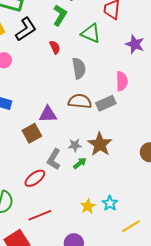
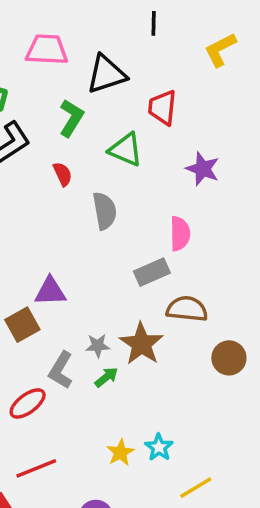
brown semicircle: (80, 101) -> (187, 309), moved

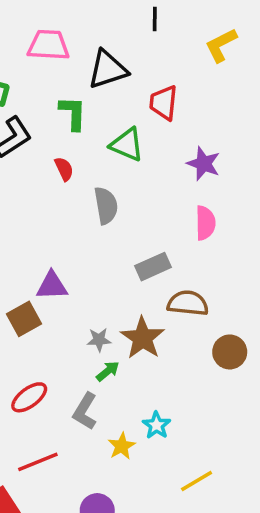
green L-shape: (71, 118) -> (73, 113), turned -30
pink semicircle: (180, 234) -> (205, 223), moved
gray L-shape: (61, 370) -> (85, 411), moved
cyan star: (159, 447) -> (156, 425), moved

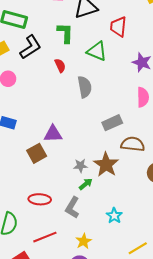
red ellipse: (29, 397) -> (40, 199), turned 40
yellow star: (122, 446) -> (84, 241), moved

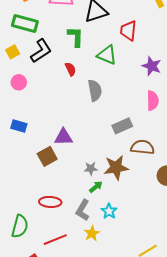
brown star: (106, 165) -> (116, 168), turned 30
cyan star: (114, 216) -> (109, 211), moved
yellow star: (84, 241) -> (92, 233), moved

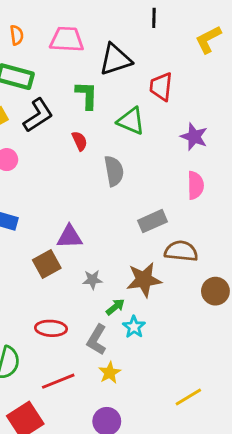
gray star: (91, 169) -> (92, 280), moved
cyan star: (109, 211) -> (134, 327), moved

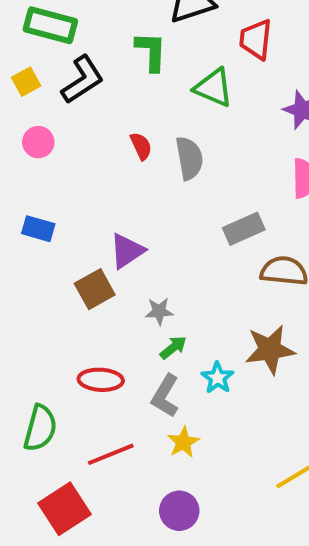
red semicircle: (80, 141) -> (141, 146), moved
purple triangle: (70, 237) -> (127, 251), turned -32
brown star: (144, 280) -> (270, 350), moved
green arrow: (115, 307) -> (173, 348), moved

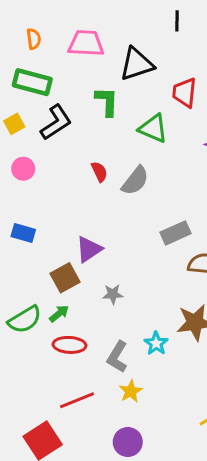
gray semicircle: (189, 158) -> (135, 181), turned 48
green arrow: (173, 348) -> (59, 314), moved
green semicircle: (40, 428) -> (25, 320), moved, turned 44

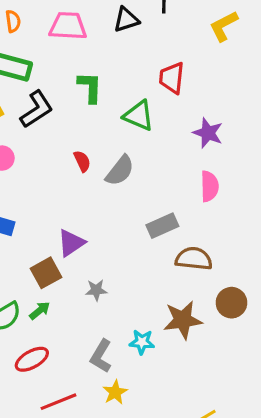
black triangle: (137, 64) -> (126, 20), moved, size x0.7
cyan star: (156, 343) -> (142, 342), turned -30
red ellipse: (69, 345) -> (32, 359), moved, turned -32

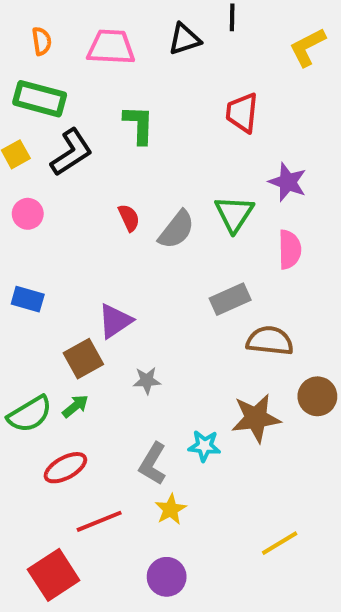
green triangle: (139, 116) -> (234, 214), moved, turned 40

